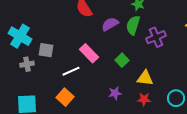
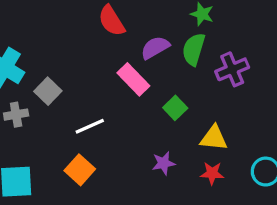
gray square: (46, 50) -> (48, 91), turned 35
pink rectangle: (89, 53) -> (133, 79), moved

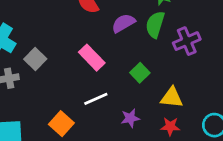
pink rectangle: (133, 79) -> (92, 58), moved
white line: (90, 126) -> (96, 99), moved

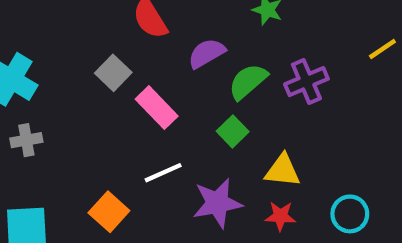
green semicircle: (155, 25) -> (248, 82), moved, turned 32
gray square: (35, 59) -> (113, 73), moved
purple star: (130, 118) -> (217, 203), size x1.6

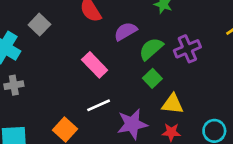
gray square: (113, 73) -> (39, 25), moved
green square: (233, 131) -> (152, 78), moved

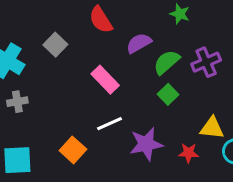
gray square: (39, 25) -> (55, 45), moved
yellow triangle: (173, 104) -> (212, 128), moved

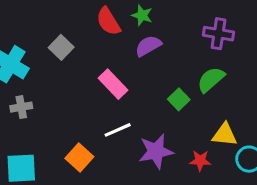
green star: (180, 14) -> (142, 15), moved
green semicircle: (167, 62) -> (211, 80), moved
purple cross: (206, 62) -> (219, 34), moved, turned 32

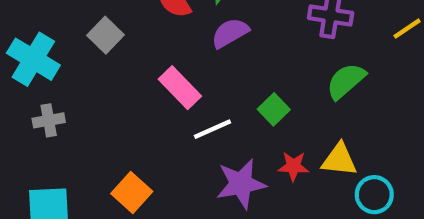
green semicircle: (211, 80) -> (346, 81), moved
white line: (118, 130) -> (213, 129), moved
red star: (200, 161) -> (293, 166), moved

